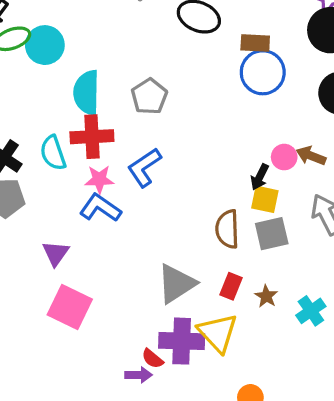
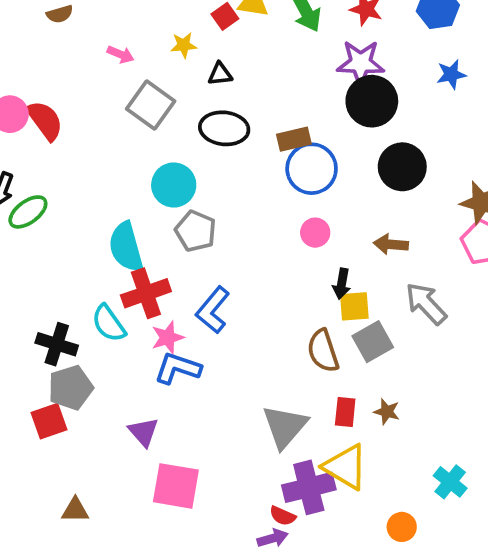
cyan circle: (45, 45) -> (174, 185), moved
pink circle: (284, 157) -> (315, 233), moved
cyan cross: (311, 311) -> (450, 482), moved

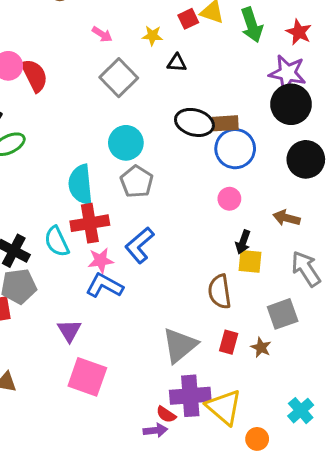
black ellipse: (224, 128) -> (194, 122), moved
gray square: (373, 342) -> (283, 314), moved
yellow triangle: (346, 467) -> (224, 407), moved

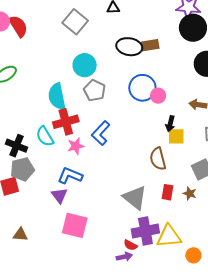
blue circle: (235, 149) -> (142, 88), moved
blue L-shape: (104, 286) -> (70, 176), moved
gray triangle: (180, 345) -> (135, 198), turned -36
yellow triangle: (224, 407) -> (169, 236), turned -40

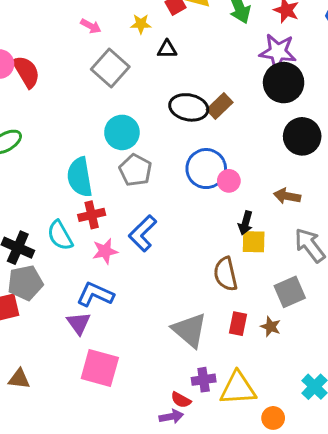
brown rectangle: (150, 45) -> (220, 106), turned -36
red cross: (66, 122) -> (92, 215), size x0.7
purple cross: (145, 231) -> (204, 380), size x0.6

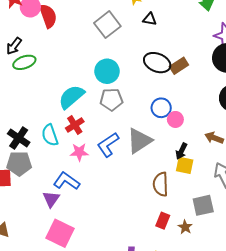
blue circle: (206, 169) -> (161, 108), size x0.7
gray pentagon: (135, 170) -> (111, 99), turned 30
cyan semicircle: (80, 177) -> (71, 97), turned 48
red cross: (92, 215) -> (75, 125), turned -30
gray triangle: (190, 330) -> (139, 141), moved, turned 36

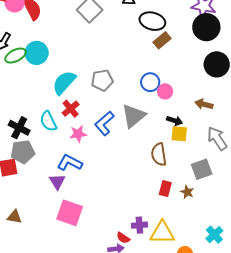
black ellipse: (157, 63) -> (152, 21), moved
cyan circle: (107, 71) -> (37, 53), moved
black arrow: (181, 151) -> (175, 121), turned -91

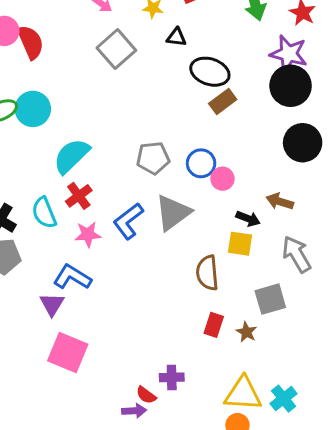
gray pentagon: (102, 80) -> (153, 158), moved
black arrow: (175, 121) -> (248, 219), moved
yellow triangle: (162, 233) -> (243, 394), moved

